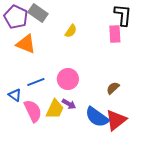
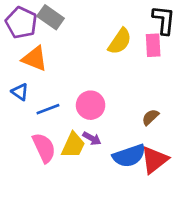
yellow semicircle: (71, 31) -> (120, 41), moved, size x1.5
blue triangle: (15, 95) -> (20, 92), moved
blue semicircle: (97, 117) -> (129, 156), turned -55

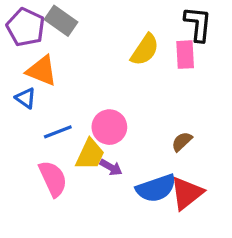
blue triangle: (20, 92) -> (26, 98), moved
yellow trapezoid: (73, 145) -> (90, 154), moved

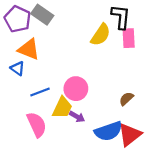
black L-shape: (198, 24) -> (121, 17), moved

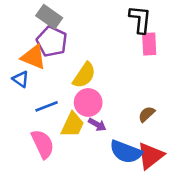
purple pentagon: (18, 19) -> (52, 41), moved
yellow semicircle: (101, 35) -> (84, 75), moved
purple arrow: (77, 117) -> (97, 125), moved
blue semicircle: (108, 131) -> (126, 152), turned 40

